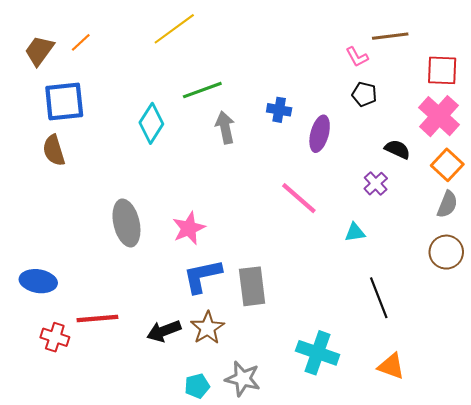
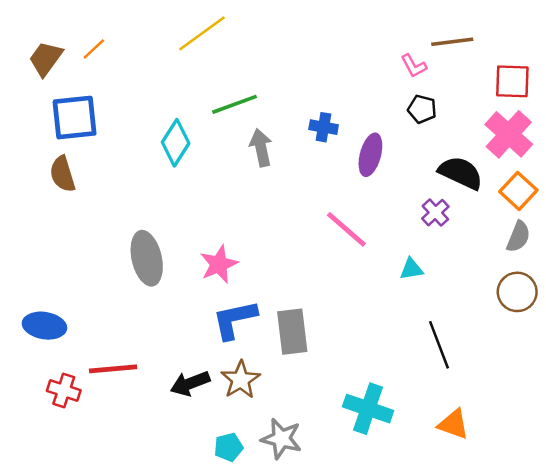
black semicircle: (397, 149) -> (461, 173), size x1.5

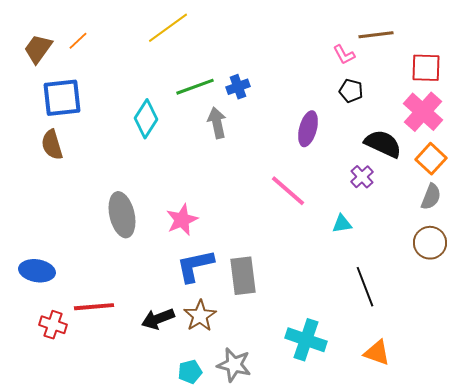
blue cross: (324, 127) -> (238, 87), moved, turned -30

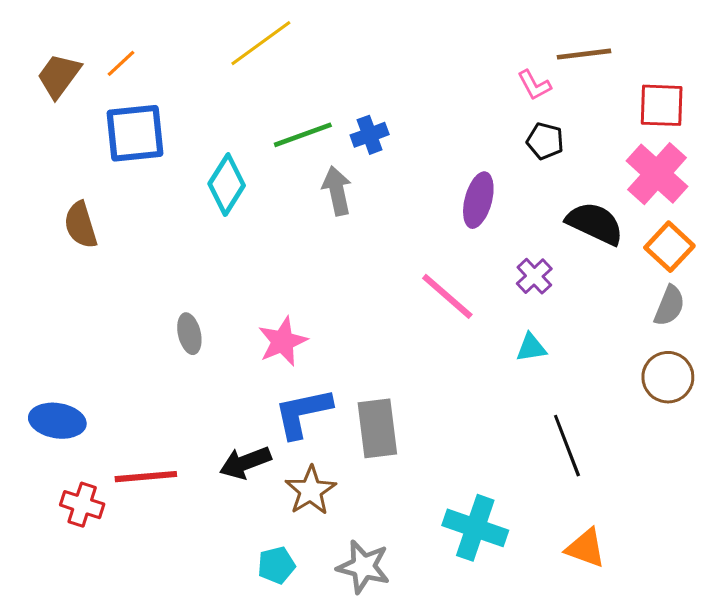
blue square: (62, 98) -> (135, 133), moved
purple cross: (362, 177) -> (534, 276), moved
gray ellipse: (122, 215) -> (189, 334), size x0.6
black arrow: (158, 319) -> (245, 463), moved
cyan pentagon: (190, 372) -> (276, 565), moved

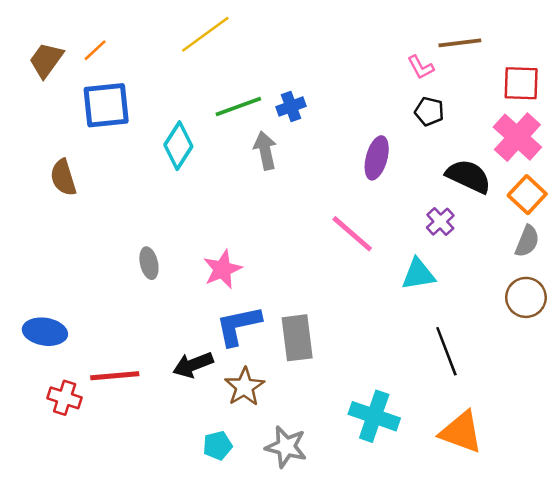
purple cross: (534, 276) -> (440, 222), moved
cyan triangle: (531, 348) -> (418, 274), size x1.4
orange triangle: (586, 548) -> (461, 432), size x1.4

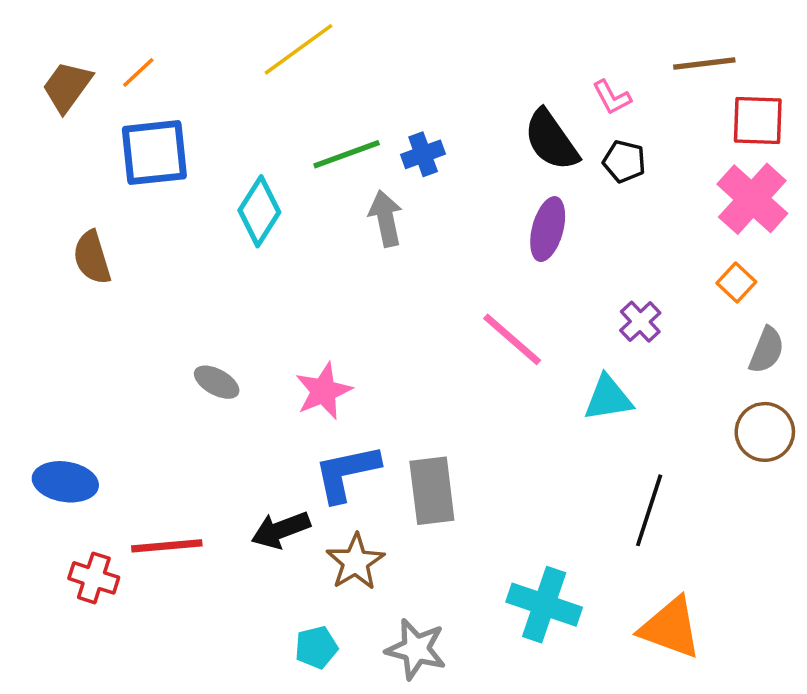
brown line: (460, 43) -> (704, 64), moved
black semicircle: (468, 176) -> (551, 140), moved, turned -150
orange square: (527, 195) -> (736, 282), moved, size x0.7
gray ellipse: (149, 263) -> (217, 382), turned -48
black line: (446, 351) -> (649, 510), turned 39

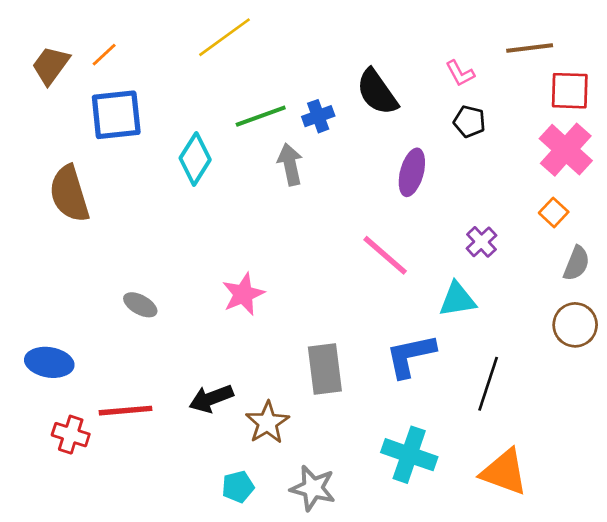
black semicircle: (551, 140) -> (377, 92), moved
brown semicircle: (92, 258) -> (69, 194), size x1.4
gray ellipse: (217, 382) -> (140, 305), moved
blue L-shape: (347, 473) -> (411, 356), moved

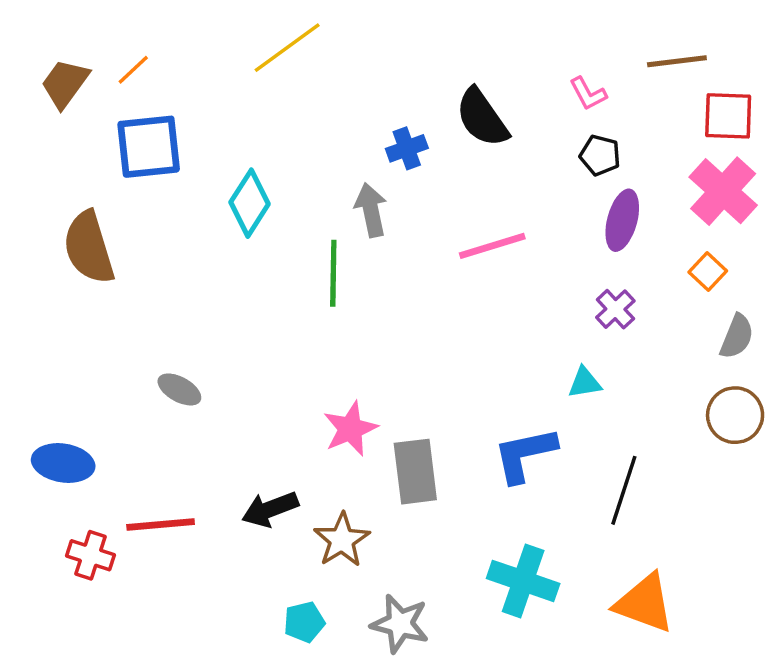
green line: (261, 116) -> (333, 273), moved, turned -69
purple ellipse: (412, 172) -> (622, 220), moved
pink line: (385, 255) -> (492, 246), moved, turned -58
pink star: (243, 294) -> (350, 429), moved
cyan triangle: (457, 299) -> (585, 383), size x0.7

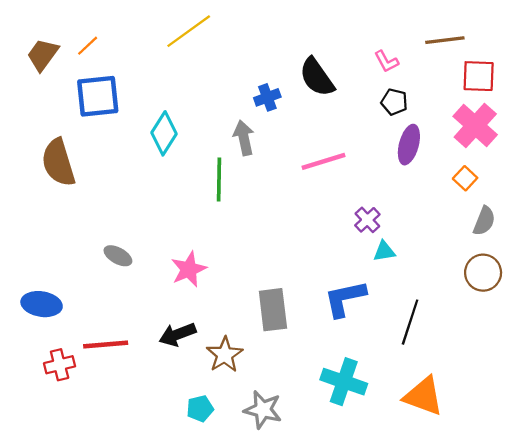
purple cross: (615, 309) -> (367, 220), moved
pink star: (350, 429) -> (189, 269), moved
red cross: (91, 555) -> (60, 365), turned -32

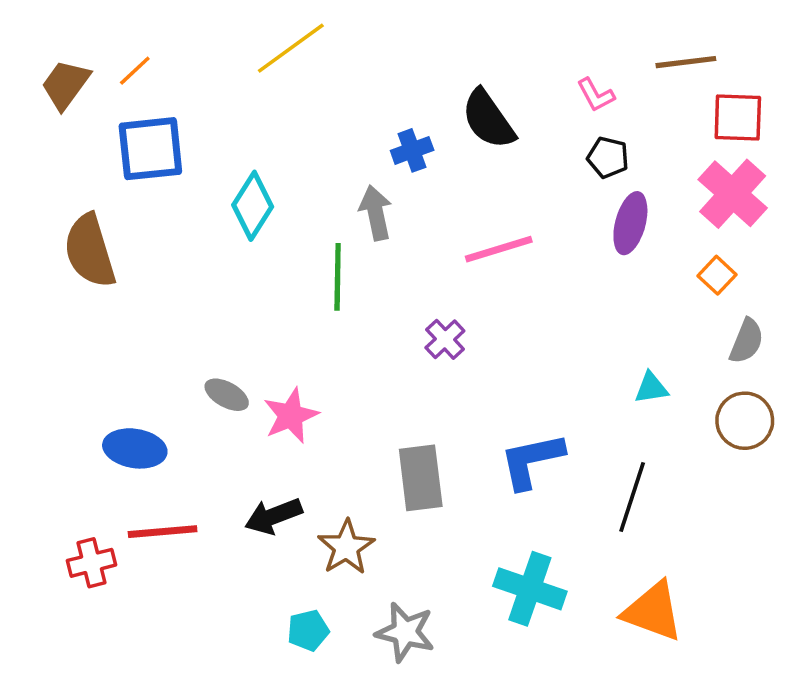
purple cross: (367, 220) -> (445, 339), moved
cyan triangle: (384, 251) -> (651, 388), moved
gray ellipse: (118, 256) -> (227, 395), moved
blue ellipse: (42, 304) -> (135, 448), moved

